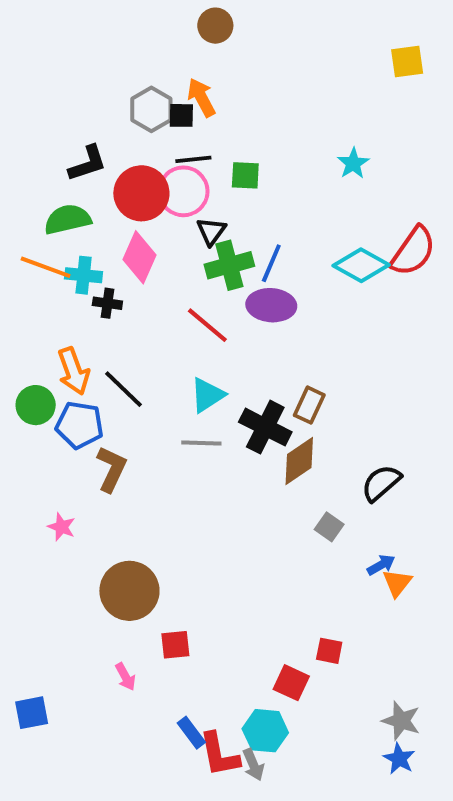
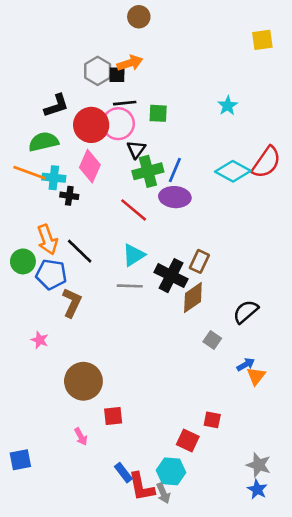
orange arrow: (201, 97) -> (130, 63), turned 100

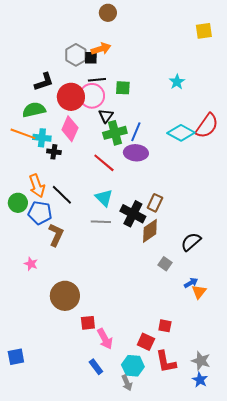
cyan triangle: (134, 255) -> (104, 198), turned -42
pink arrow: (81, 437) -> (105, 339), moved, size x1.5
red L-shape: (141, 487) -> (166, 362), moved

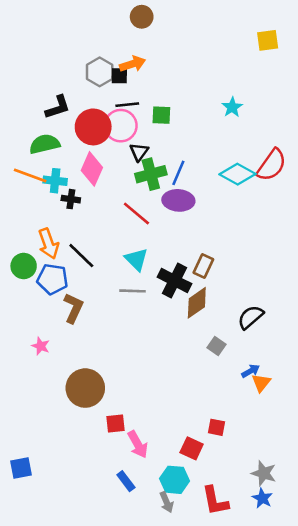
red L-shape: (166, 362) -> (215, 501), moved

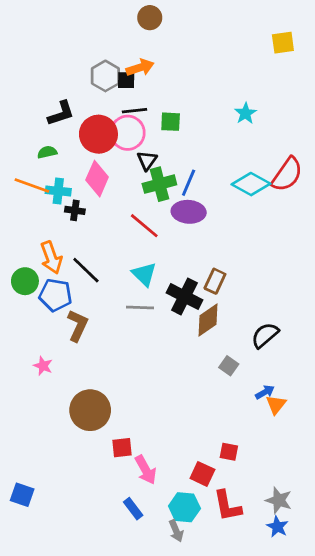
green semicircle: (45, 144) -> (47, 152), size x0.6
blue square: (21, 468) -> (22, 495), turned 30
red L-shape: (215, 501) -> (227, 506), moved

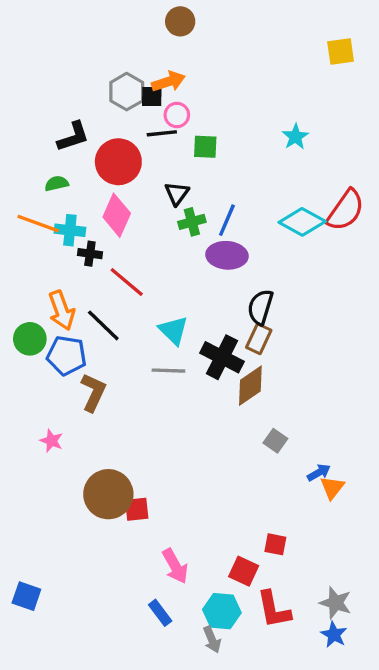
pink circle: (128, 133) -> (177, 115), moved, size x0.6
green cross: (159, 184) -> (192, 222), size x0.7
red line: (144, 226) -> (127, 282), moved
black semicircle: (265, 335) -> (260, 307), moved, turned -32
red square: (122, 448) -> (137, 509), moved

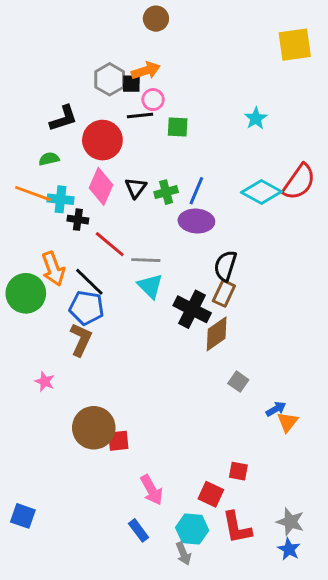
yellow square: (341, 51) -> (295, 45), size x1.4
black triangle: (177, 193) -> (136, 188), moved
green circle: (30, 339) -> (26, 293), size x1.4
blue pentagon: (67, 356) -> (87, 308), moved
gray line: (168, 371) -> (146, 260), moved

